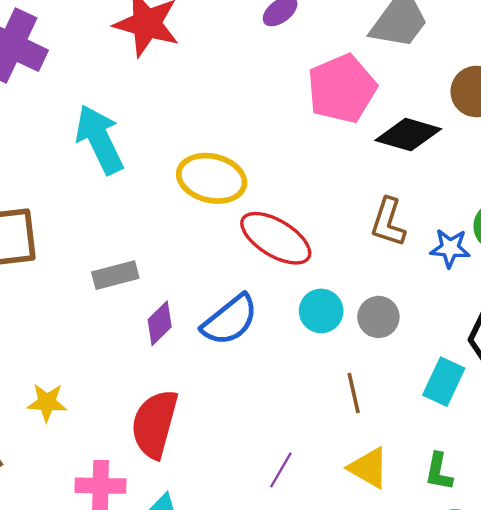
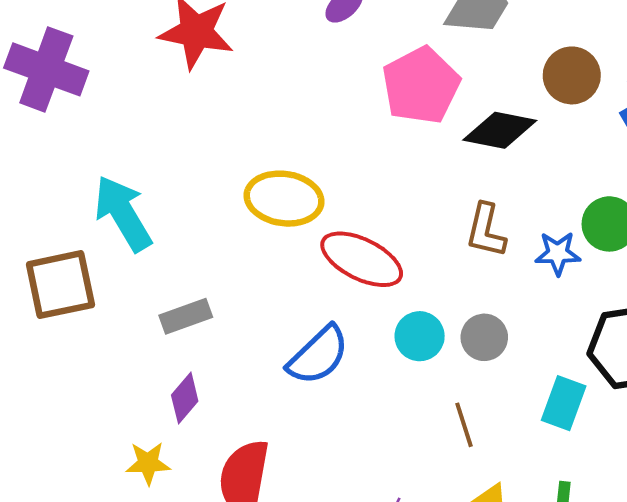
cyan arrow: (99, 139) -> (123, 213), moved
purple diamond: (160, 323) -> (185, 398), moved
yellow star: (47, 402) -> (148, 463), moved

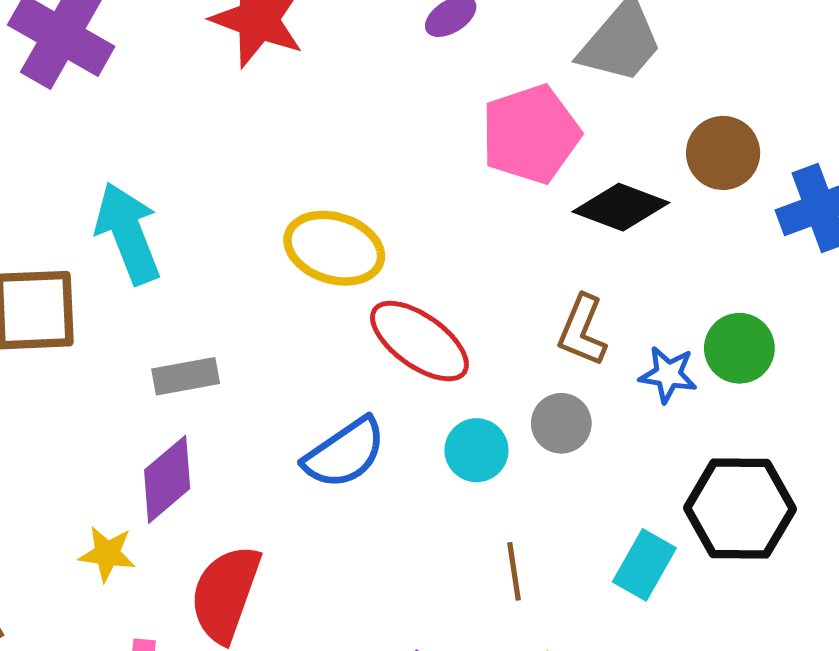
gray circle: (484, 337) -> (561, 423), moved
purple diamond: (185, 398) -> (167, 479), size x1.4

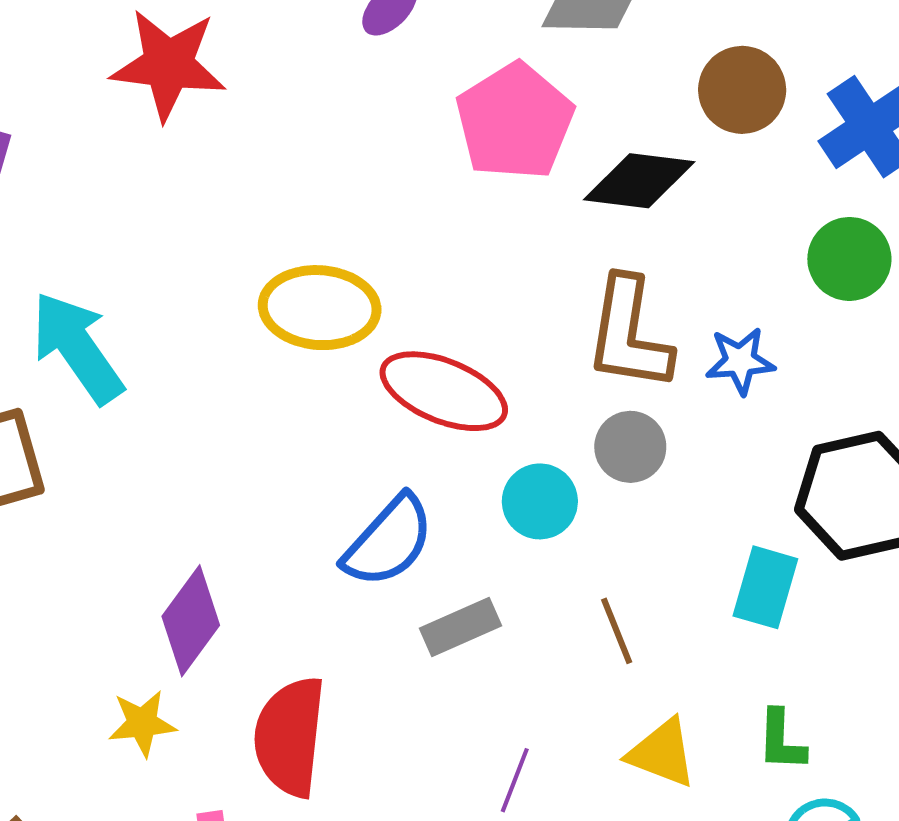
brown L-shape: (582, 331) -> (629, 334), size x1.4
green circle: (739, 348) -> (849, 259), moved
gray rectangle: (186, 376) -> (461, 627), moved

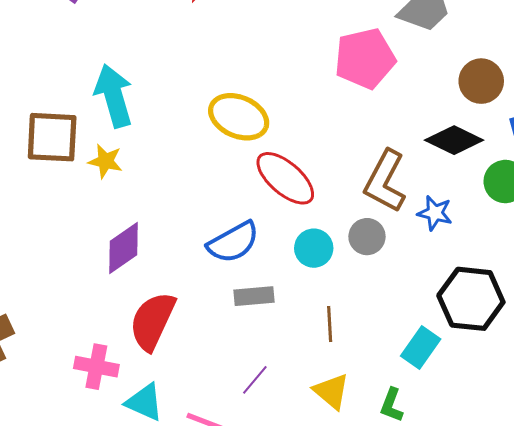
black diamond: (639, 181) -> (454, 140), moved
cyan rectangle: (765, 587) -> (421, 347), moved
yellow star: (142, 723) -> (105, 161), moved

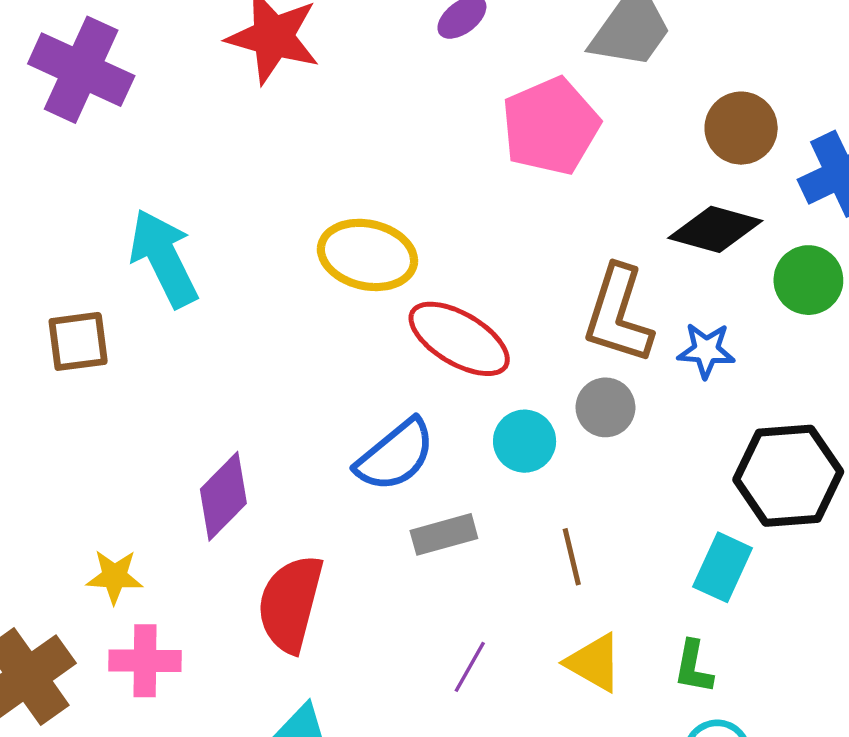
brown square: (52, 137) -> (78, 341), size x0.7
yellow star: (105, 161) -> (115, 577), moved
pink cross: (96, 367) -> (145, 661), moved

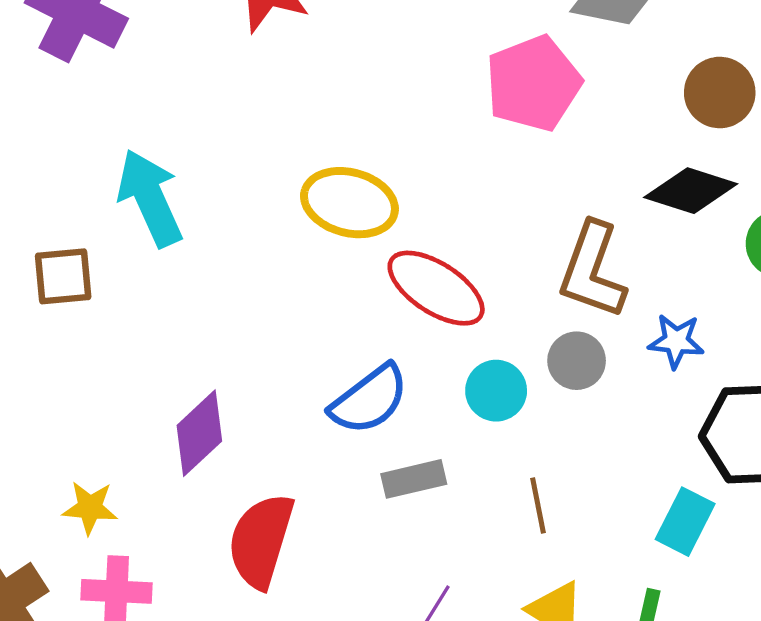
blue star: (706, 350) -> (676, 341), moved

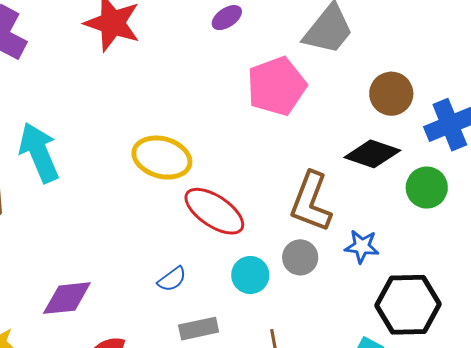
blue semicircle: (369, 400) -> (172, 279), size x0.6
purple diamond: (199, 433) -> (67, 298), turned 36

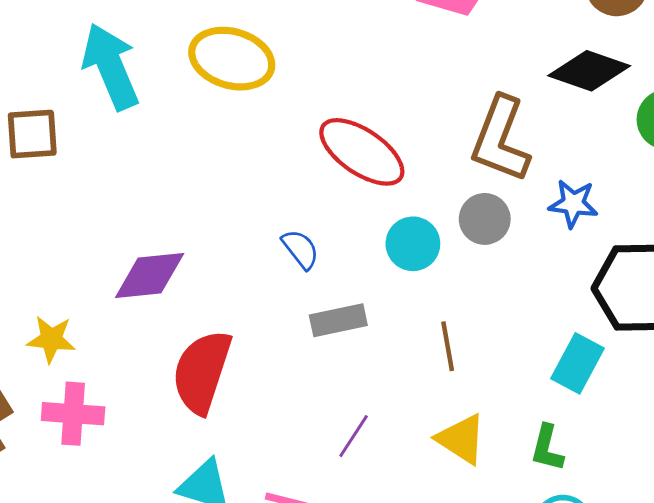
yellow ellipse: (162, 158) -> (232, 59), moved
blue semicircle: (172, 279) -> (300, 249), turned -92

